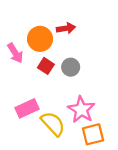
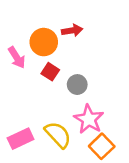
gray circle: (71, 67) -> (77, 85), moved
pink rectangle: (27, 108) -> (21, 139), moved
orange square: (93, 134) -> (102, 146), turned -30

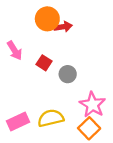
orange circle: (44, 42) -> (47, 19), moved
pink star: (89, 119) -> (92, 105), moved
yellow semicircle: (58, 135) -> (51, 118), turned -60

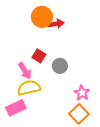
pink arrow: (15, 50) -> (25, 71), moved
pink star: (92, 105) -> (82, 93), size x0.7
yellow semicircle: (51, 118) -> (29, 88), moved

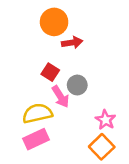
red arrow: (56, 24) -> (72, 43), moved
pink arrow: (25, 71) -> (60, 97), moved
pink rectangle: (16, 108) -> (36, 139), moved

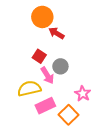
red arrow: (72, 43) -> (56, 33), turned -140
pink rectangle: (36, 139) -> (45, 106), moved
orange square: (102, 147) -> (69, 115), moved

